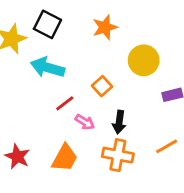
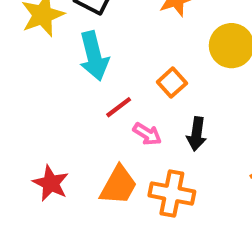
cyan arrow: (47, 67) -> (94, 56), turned -120
orange cross: (118, 155) -> (172, 193), moved

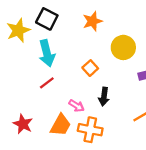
red line: (119, 107) -> (47, 83), moved
pink arrow: (147, 134) -> (77, 106), moved

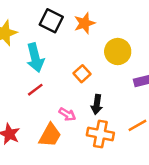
black square: (47, 19) -> (51, 21), moved
orange cross: (90, 130) -> (100, 134), moved

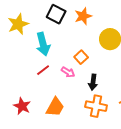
pink arrow: (67, 114) -> (68, 72), moved

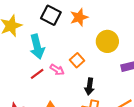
pink arrow: (68, 72) -> (57, 70), moved

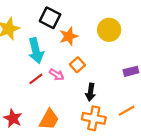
orange star: (79, 17) -> (69, 36), moved
yellow circle: (107, 41) -> (109, 30), moved

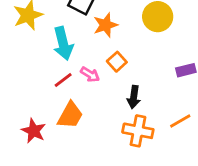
orange trapezoid: (49, 119) -> (70, 115), moved

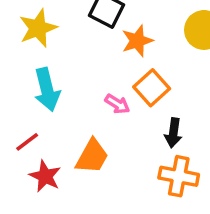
cyan arrow: (63, 43) -> (47, 90), moved
orange square: (117, 62) -> (152, 88), size x1.4
red line: (63, 80) -> (27, 142), moved

